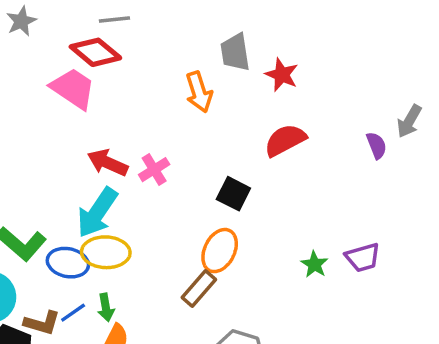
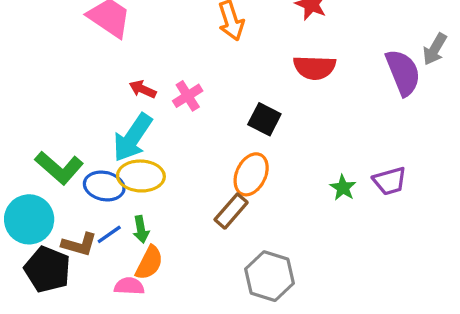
red semicircle: (285, 140) -> (315, 67), turned -150
purple semicircle: (377, 145) -> (403, 72), size x1.8
red arrow: (108, 163) -> (143, 89), size x0.7

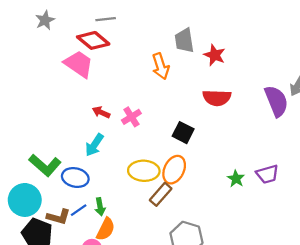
cyan arrow: (133, 138) -> (94, 145), size x0.7
yellow ellipse: (141, 176) -> (144, 171), moved

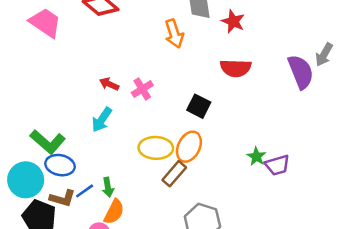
pink trapezoid: (79, 64) -> (45, 23), moved
purple trapezoid: (267, 174) -> (277, 165), moved
blue ellipse: (75, 178) -> (60, 165), moved

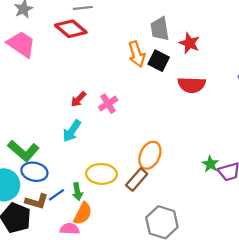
red arrow: (109, 84) -> (78, 99), turned -70
black square: (199, 106) -> (159, 61), moved
yellow ellipse: (156, 148) -> (102, 174), moved

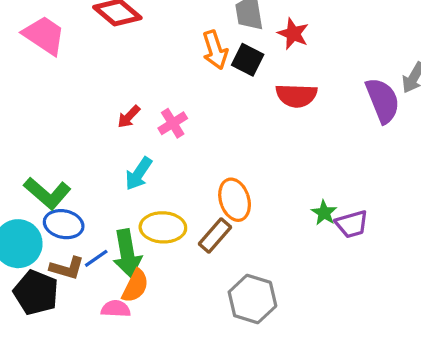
cyan arrow: (72, 131) -> (139, 174), moved
orange ellipse: (150, 155) -> (235, 200), turned -44
green arrow: (77, 192) -> (127, 253), size x1.8

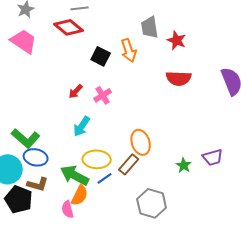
black square: (248, 60) -> (101, 56), moved
green star: (324, 213) -> (184, 165), moved
green arrow: (127, 253) -> (75, 175), turned 128
blue line: (96, 258) -> (105, 178), moved
pink semicircle: (116, 309) -> (68, 209), turned -108

